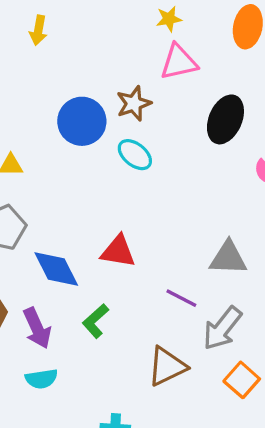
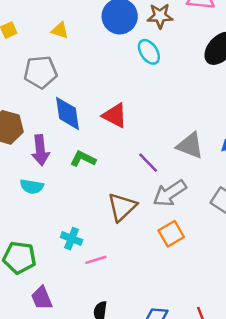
green L-shape: (96, 321) -> (83, 159), turned 50
brown triangle: (167, 366) -> (122, 207), turned -36

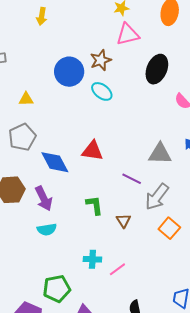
green L-shape: (83, 159) -> (95, 205), moved, turned 75
brown triangle: (122, 207) -> (123, 221), size x0.6

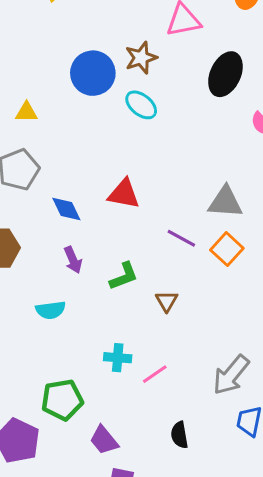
blue diamond: (55, 162) -> (66, 209), size x0.7
gray arrow: (157, 197) -> (231, 375), moved
purple arrow: (44, 199) -> (73, 260), moved, size x0.7
green L-shape: (95, 205) -> (124, 276), turned 75
orange square: (169, 228) -> (227, 249), moved

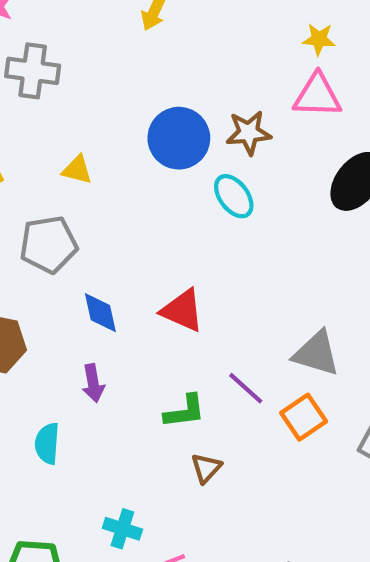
green L-shape: (124, 276) -> (185, 411), moved
cyan semicircle: (51, 310) -> (47, 444), turned 88

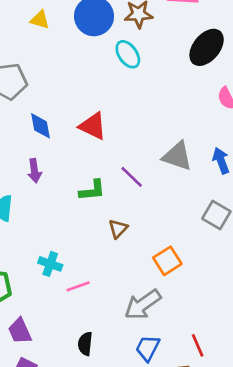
yellow triangle: (77, 170) -> (40, 20), moved
orange square: (304, 417) -> (167, 261), moved
brown triangle: (206, 468) -> (118, 229), moved

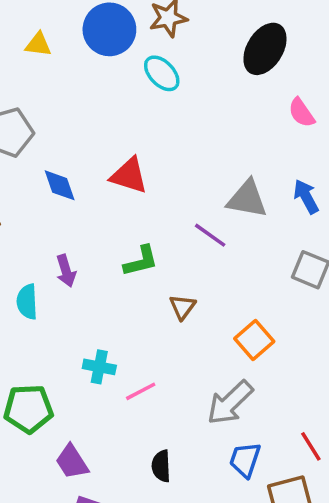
purple arrow: (34, 171) -> (66, 271), moved
purple line: (132, 177) -> (210, 235), moved

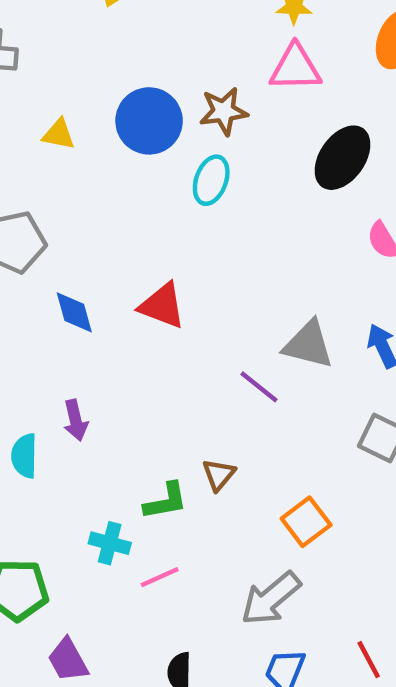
cyan ellipse: (162, 73) -> (211, 180), turned 60
green L-shape: (141, 261) -> (166, 501), moved

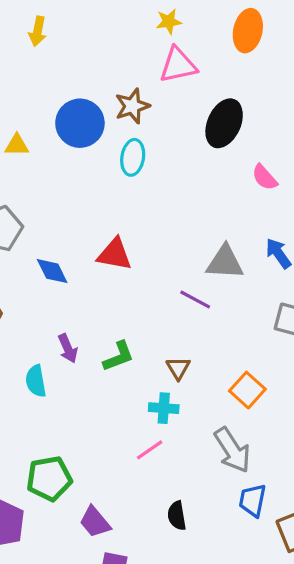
green L-shape: (166, 501) -> (119, 356), moved
cyan cross: (110, 543) -> (164, 408), moved
gray arrow: (271, 598) -> (232, 450), turned -72

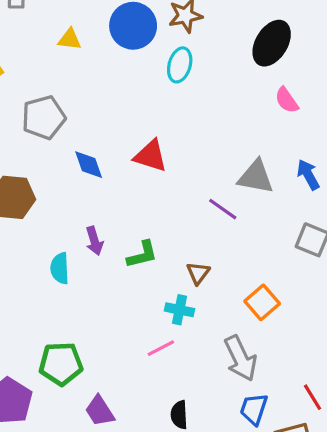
pink semicircle: (265, 177) -> (287, 100), moved

